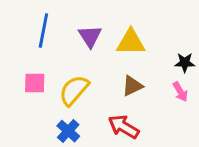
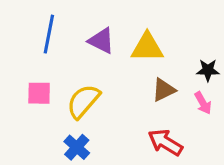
purple triangle: (90, 36) -> (101, 41), turned -30
brown triangle: (132, 86) -> (164, 90), moved
red arrow: (124, 127) -> (165, 142), moved

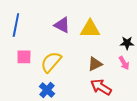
blue line: (49, 34) -> (16, 25), moved
brown triangle: (164, 90) -> (95, 64), moved

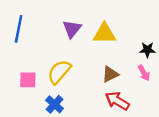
purple triangle: (62, 25) -> (72, 29), turned 42
pink square: (24, 57) -> (28, 80), moved

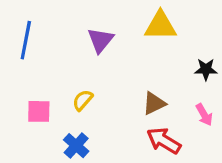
yellow triangle: (104, 34) -> (160, 26), moved
yellow semicircle: (59, 72) -> (83, 100), size x0.6
pink arrow: (144, 73) -> (204, 115), moved

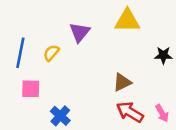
blue line: (26, 40) -> (20, 53), moved
yellow semicircle: (83, 100) -> (51, 53), moved
pink arrow: (204, 115) -> (162, 113), moved

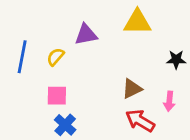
purple triangle: (80, 32) -> (86, 35), turned 40
pink square: (31, 89) -> (57, 96), moved
pink arrow: (162, 113) -> (169, 101), moved, turned 36

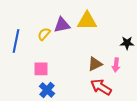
yellow triangle: (137, 22) -> (87, 21), moved
yellow semicircle: (55, 57) -> (44, 34), moved
pink arrow: (169, 101) -> (116, 65), moved

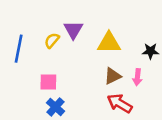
yellow triangle: (87, 21) -> (109, 43), moved
purple triangle: (62, 25) -> (73, 30), turned -48

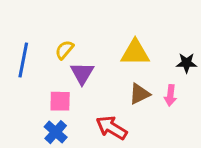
purple triangle: (73, 30) -> (82, 73), moved
red arrow: (120, 103) -> (112, 128), moved
blue cross: (55, 107) -> (56, 132), moved

